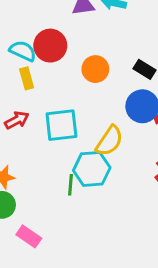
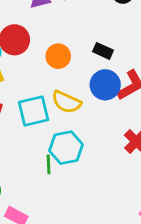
yellow semicircle: (109, 141) -> (66, 102), moved, turned 88

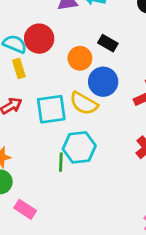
black rectangle: (103, 51) -> (108, 43), moved
blue circle: (105, 85) -> (103, 82), moved

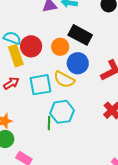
red circle: (39, 39) -> (31, 46), moved
black rectangle: (108, 43) -> (80, 35), size x1.6
yellow rectangle: (19, 68) -> (16, 56), size x1.5

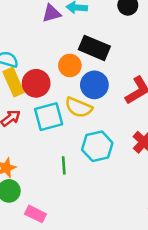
red circle: (31, 46) -> (36, 83), moved
cyan hexagon: (62, 112) -> (97, 146), moved

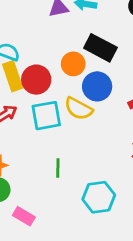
cyan hexagon: (97, 146) -> (99, 197), moved

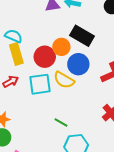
red circle: (36, 80) -> (45, 57), moved
green line: (58, 168) -> (61, 122), moved, turned -64

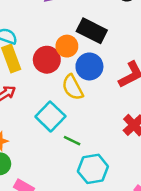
yellow semicircle: (64, 80) -> (73, 87), turned 35
cyan square: (40, 84) -> (50, 116), moved, turned -35

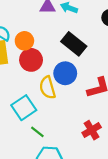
orange circle: (67, 46) -> (24, 41), moved

